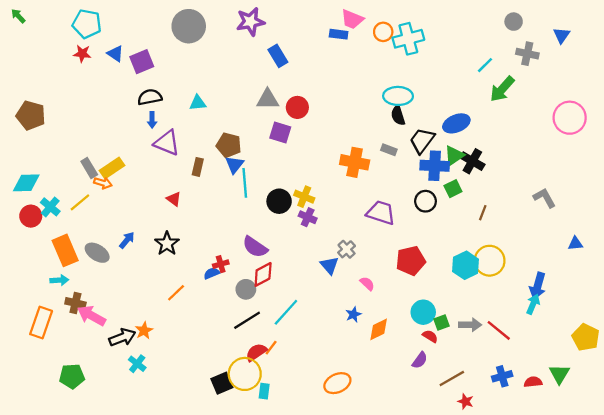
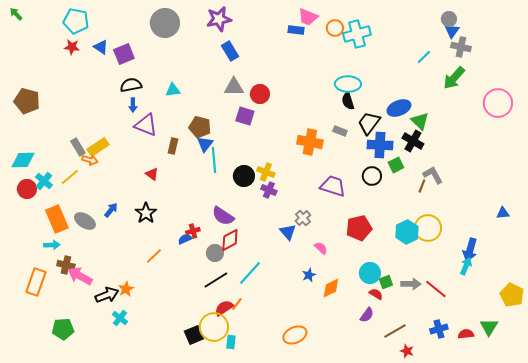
blue triangle: (562, 35) -> (452, 31), moved
blue rectangle: (278, 56) -> (230, 51), moved
green arrow: (502, 89) -> (454, 78), moved
green triangle: (454, 155) -> (420, 121), moved, turned -42
gray L-shape: (544, 198) -> (433, 175), moved

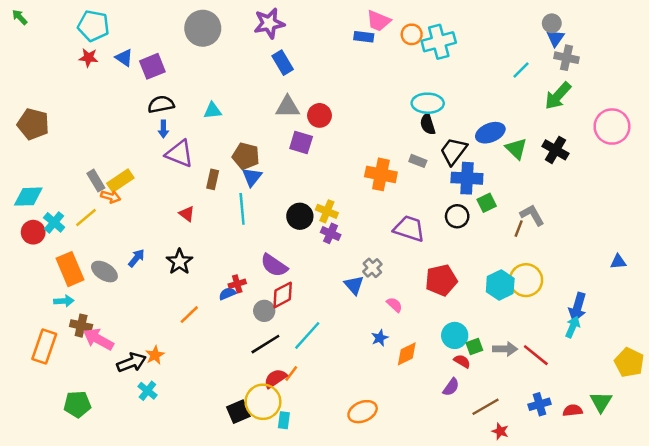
black cross: (413, 141) -> (555, 150), moved
cyan line: (214, 160) -> (242, 209), moved

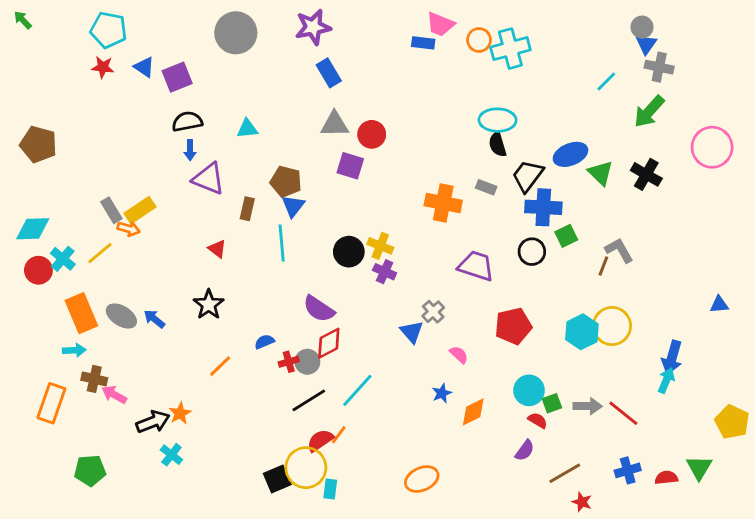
blue arrow: (136, 258) -> (154, 319), moved, turned -90
red cross: (237, 284) -> (289, 362), moved
pink arrow: (98, 339) -> (114, 395), size x0.7

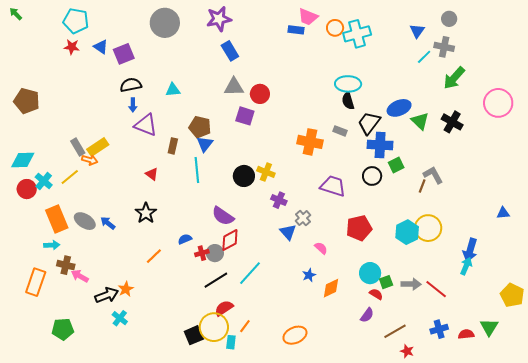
blue triangle: (646, 44) -> (417, 31), moved
gray cross: (659, 67) -> (444, 47), moved
purple cross: (385, 272) -> (279, 200), moved
orange line: (339, 435) -> (245, 326), moved

